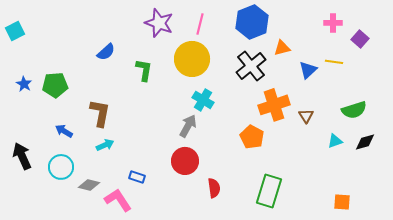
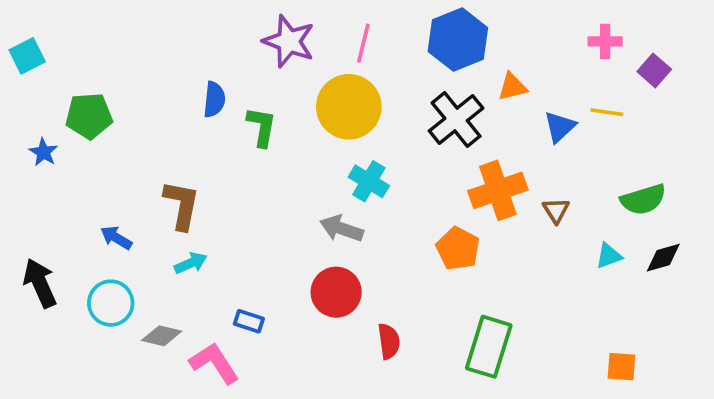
blue semicircle: (106, 52) -> (214, 100), moved, turned -42
green pentagon: (55, 85) -> (89, 116), moved
gray arrow: (188, 126) -> (342, 229), turned -100

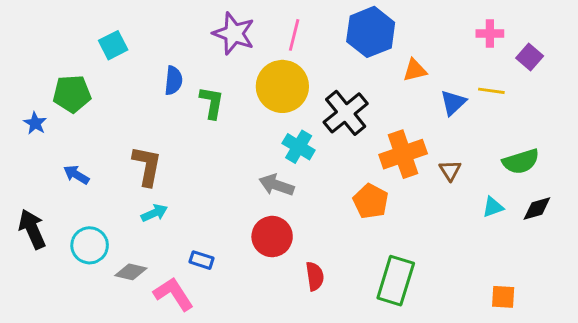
cyan square: (27, 56) -> (113, 45), moved
black cross: (456, 119) -> (346, 113), moved
blue arrow: (116, 238) -> (76, 175), moved

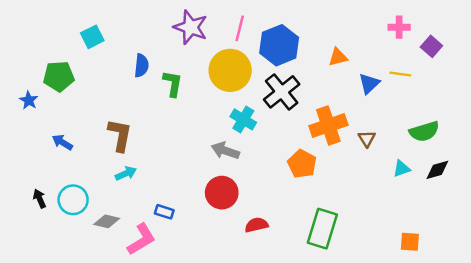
blue hexagon: (371, 32) -> (279, 45), moved
black arrow: (32, 229) -> (40, 199), moved, size x0.6
red semicircle: (315, 276) -> (256, 225), turned -95
pink L-shape: (173, 294) -> (141, 239), turned 92

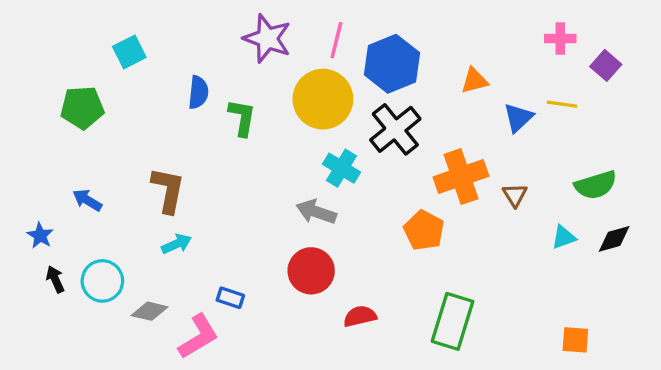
blue star: (29, 100) -> (40, 235), moved

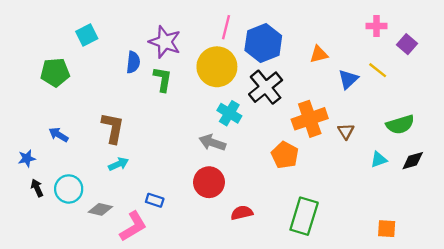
purple star: (267, 39) -> (165, 42), moved
yellow line: (562, 104) -> (378, 70), turned 30
blue star: (40, 235) -> (27, 158), turned 30

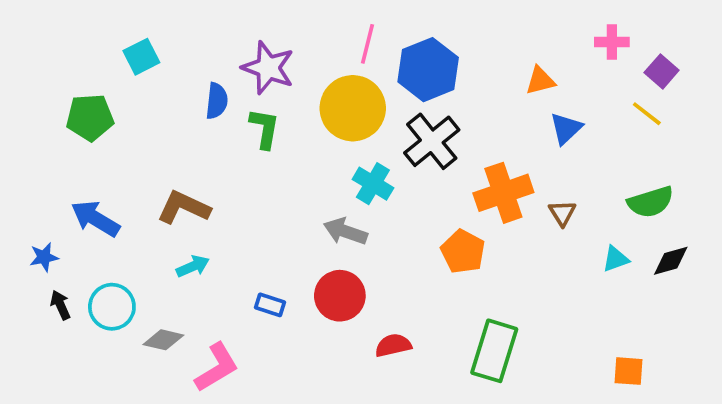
orange triangle: (319, 54) -> (540, 81), moved
yellow line: (378, 70) -> (647, 114), moved
brown L-shape: (113, 128) -> (184, 207), turned -76
blue arrow: (58, 135) -> (95, 219), size x1.5
blue rectangle: (155, 200) -> (270, 305), moved

